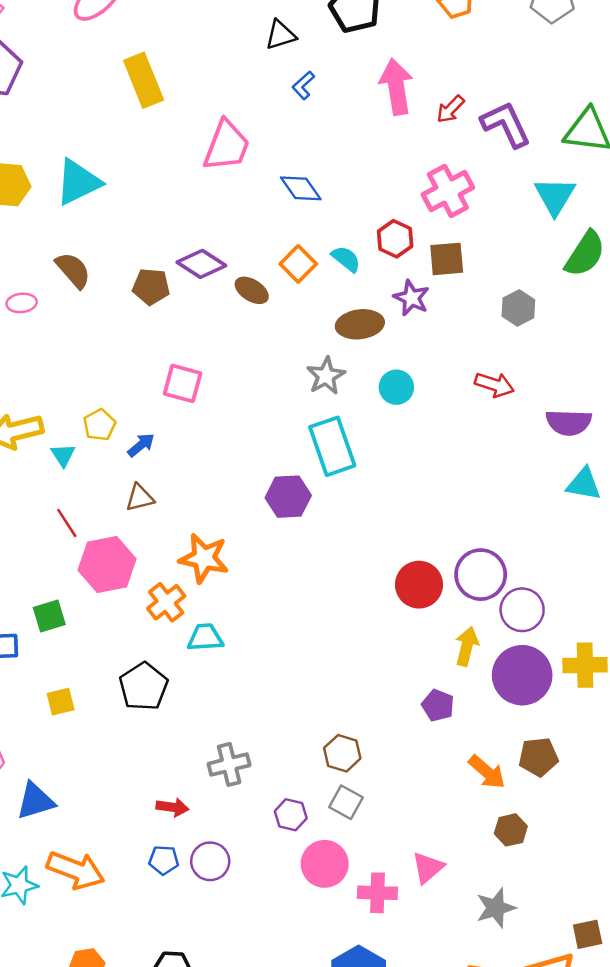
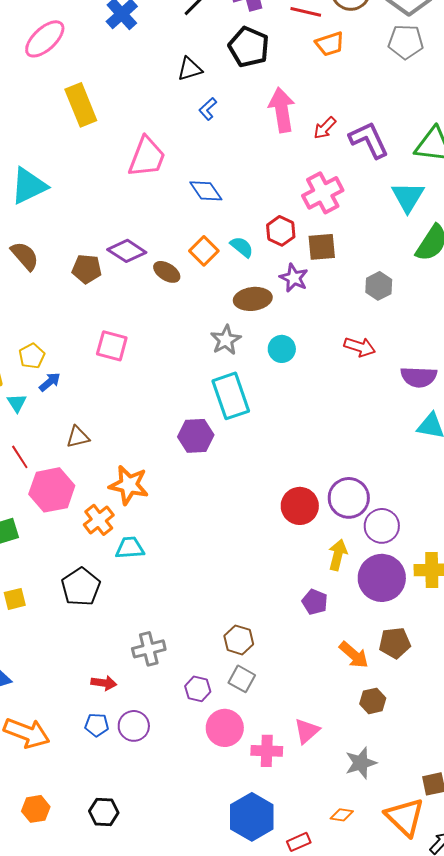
yellow pentagon: (100, 425) -> (32, 356), moved
blue arrow: (141, 445) -> (50, 382), moved

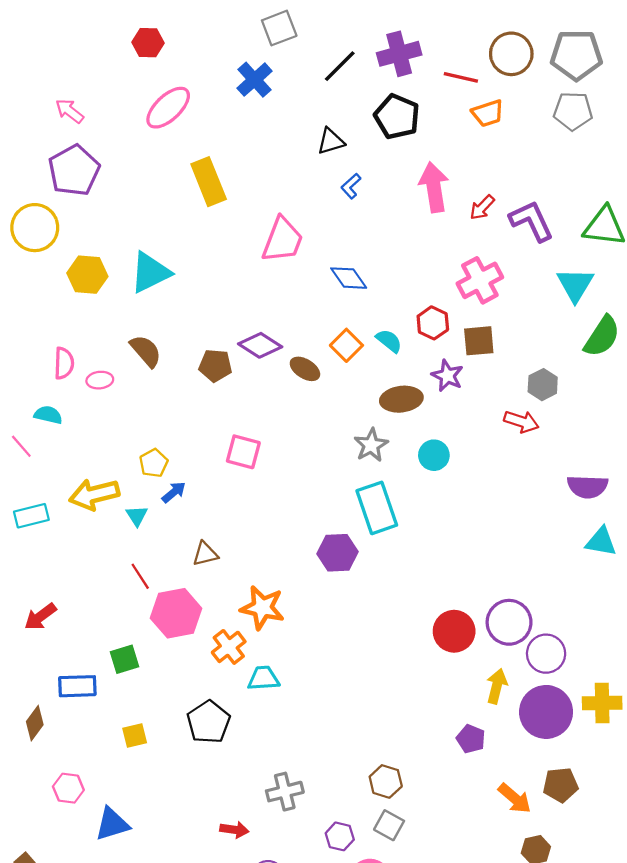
red arrow: (360, 347) -> (521, 422), moved

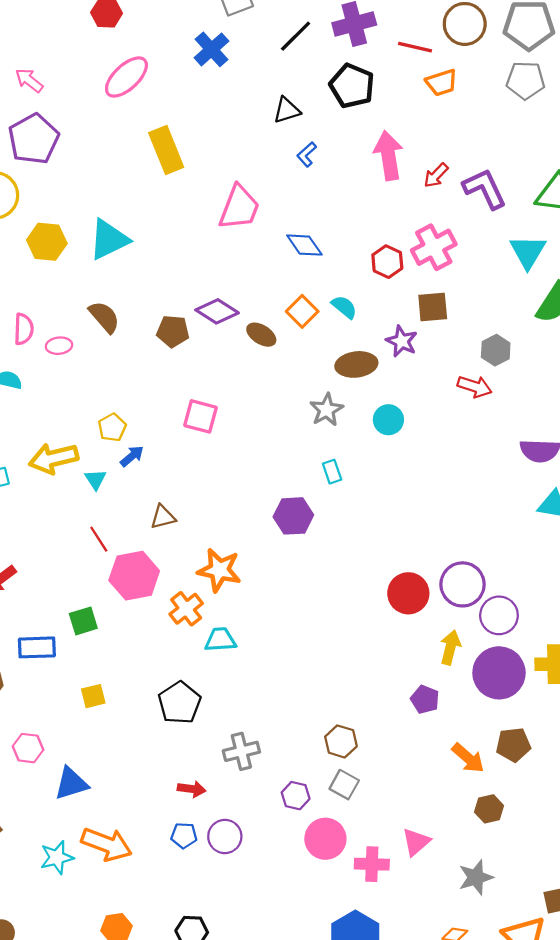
red hexagon: (433, 323) -> (387, 262), moved
cyan rectangle: (377, 508) -> (332, 472), size x0.5
black pentagon: (209, 722) -> (179, 703), moved

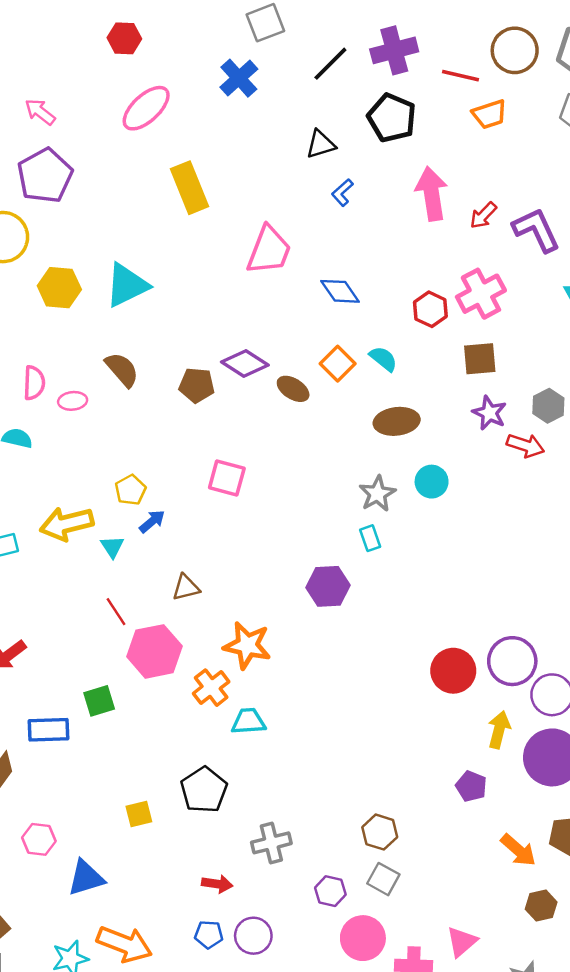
purple star: (402, 341) -> (489, 413), moved
gray star: (327, 410) -> (377, 494), moved
yellow square: (93, 696) -> (139, 814), moved

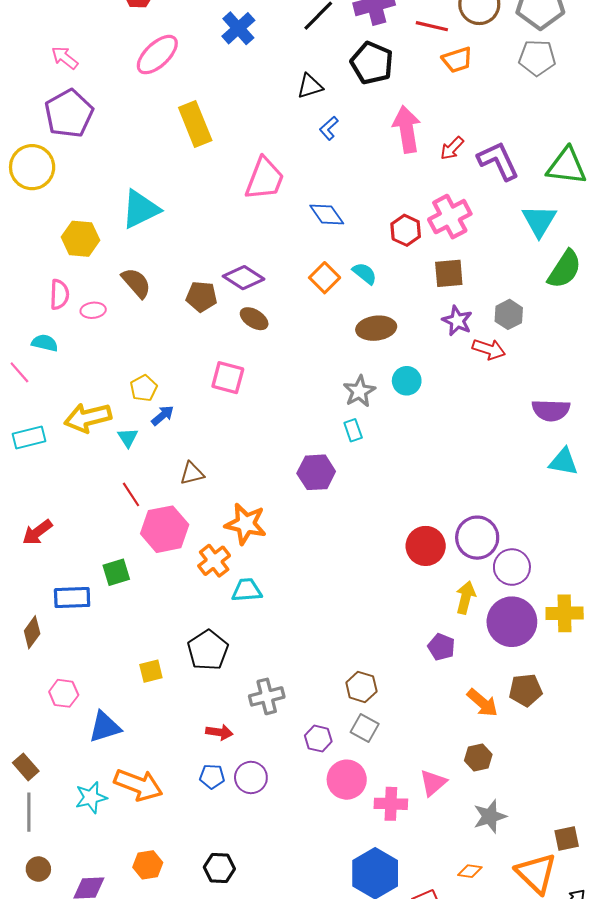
yellow hexagon: (59, 288) -> (80, 239), moved
brown ellipse: (293, 389) -> (254, 319), moved
brown hexagon: (541, 906) -> (478, 757), moved

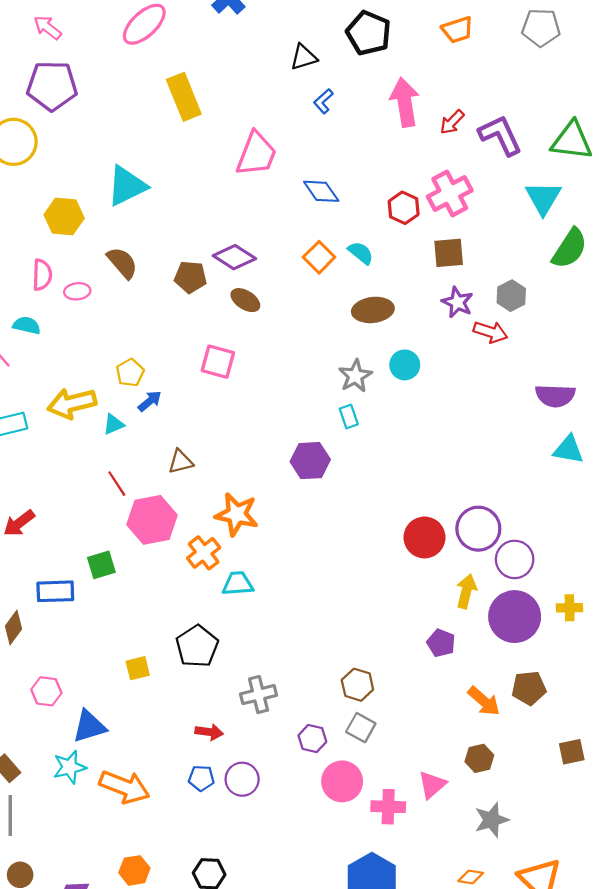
purple pentagon: (69, 113) -> (52, 86), turned 30
cyan triangle: (128, 438) -> (114, 424), turned 40
yellow cross: (565, 613) -> (570, 608), size x0.7
cyan star: (91, 797) -> (70, 767), moved
brown square: (567, 839) -> (572, 752), moved

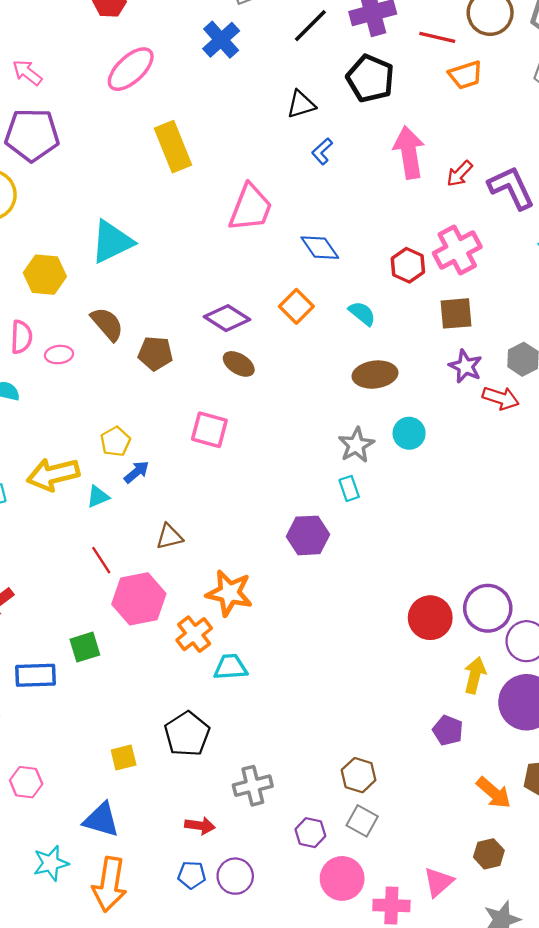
orange square: (319, 257) -> (296, 306), moved
brown pentagon: (190, 277) -> (155, 353), moved
blue triangle: (89, 726) -> (101, 820), moved, turned 33
orange arrow: (125, 787) -> (110, 884), turned 78

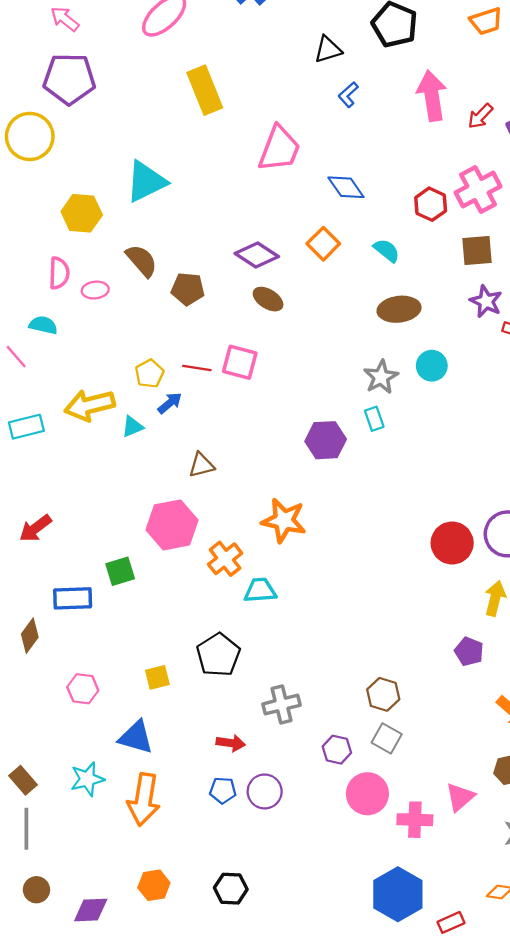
purple hexagon: (308, 535) -> (326, 440), moved
red line: (101, 560) -> (197, 368), moved, turned -48
orange star: (229, 593) -> (284, 520), moved
pink hexagon: (26, 782) -> (83, 689), moved

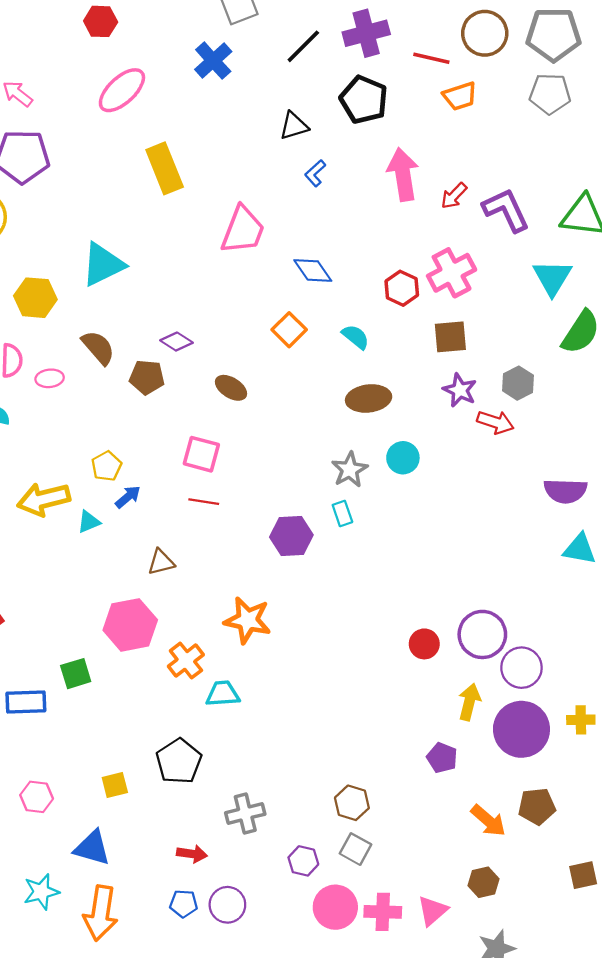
purple diamond: (257, 255) -> (176, 342), moved, size x0.7
red line: (197, 368) -> (204, 502), moved
red circle: (452, 543) -> (424, 644), size x0.7
pink cross: (415, 820) -> (383, 912), moved

